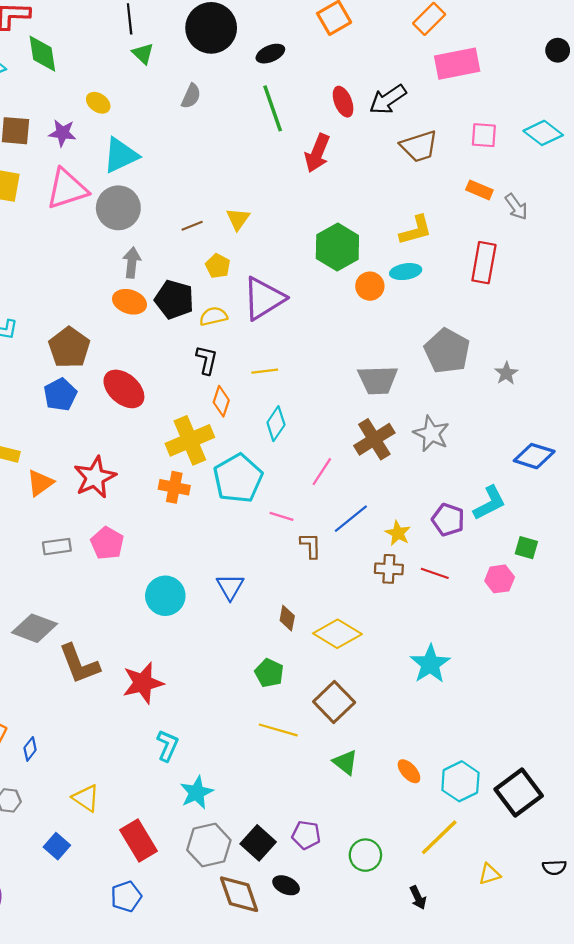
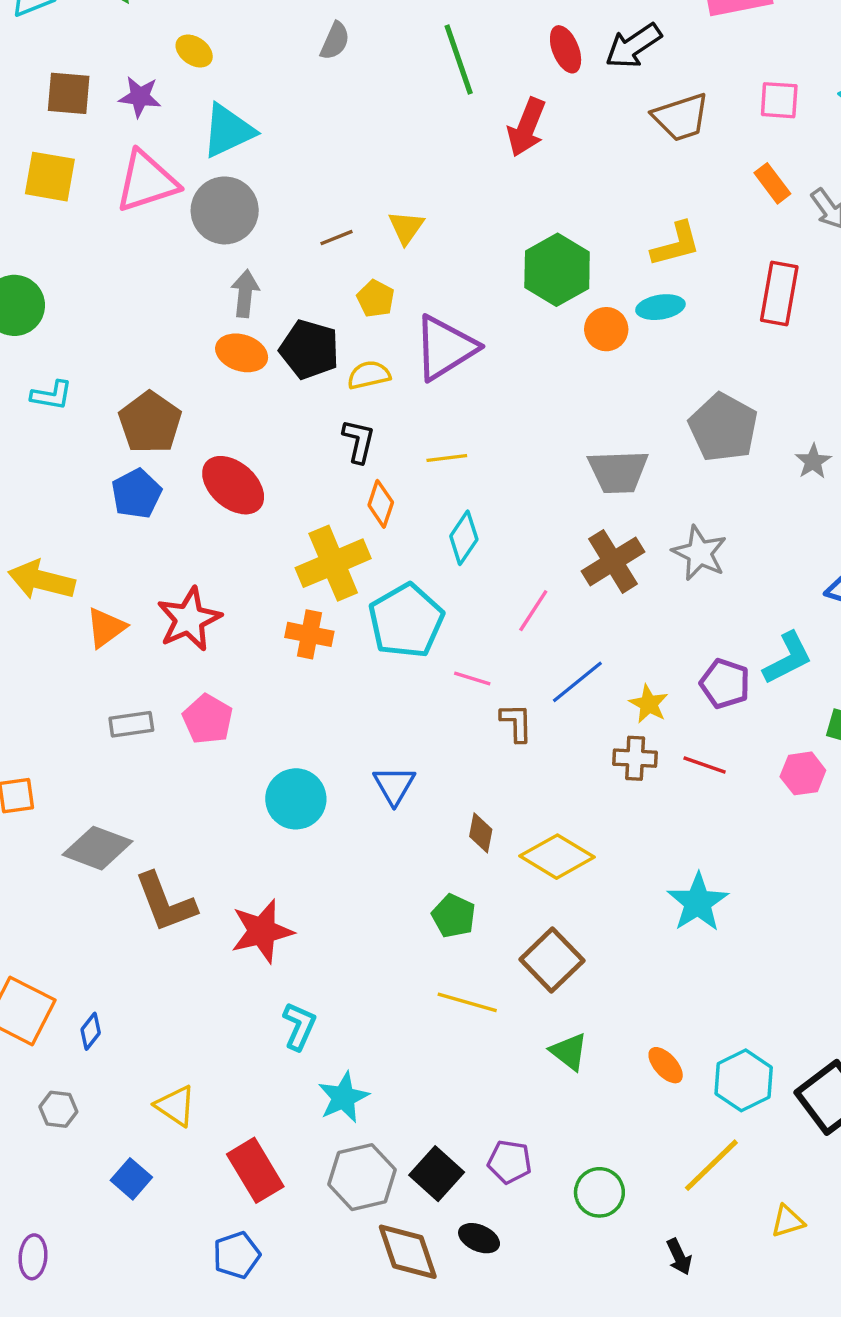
orange rectangle: (479, 190) -> (772, 183), turned 30

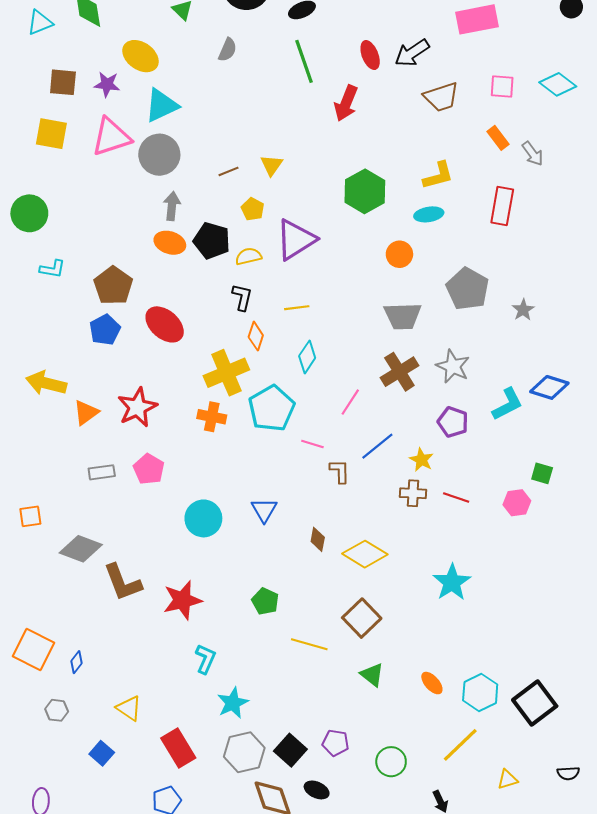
yellow ellipse: (194, 51) -> (140, 56), size x1.6
orange circle: (606, 329) -> (399, 254), moved
cyan L-shape: (788, 658) -> (507, 404), moved
purple pentagon: (725, 684) -> (453, 422), moved
green pentagon: (454, 916) -> (265, 601), moved

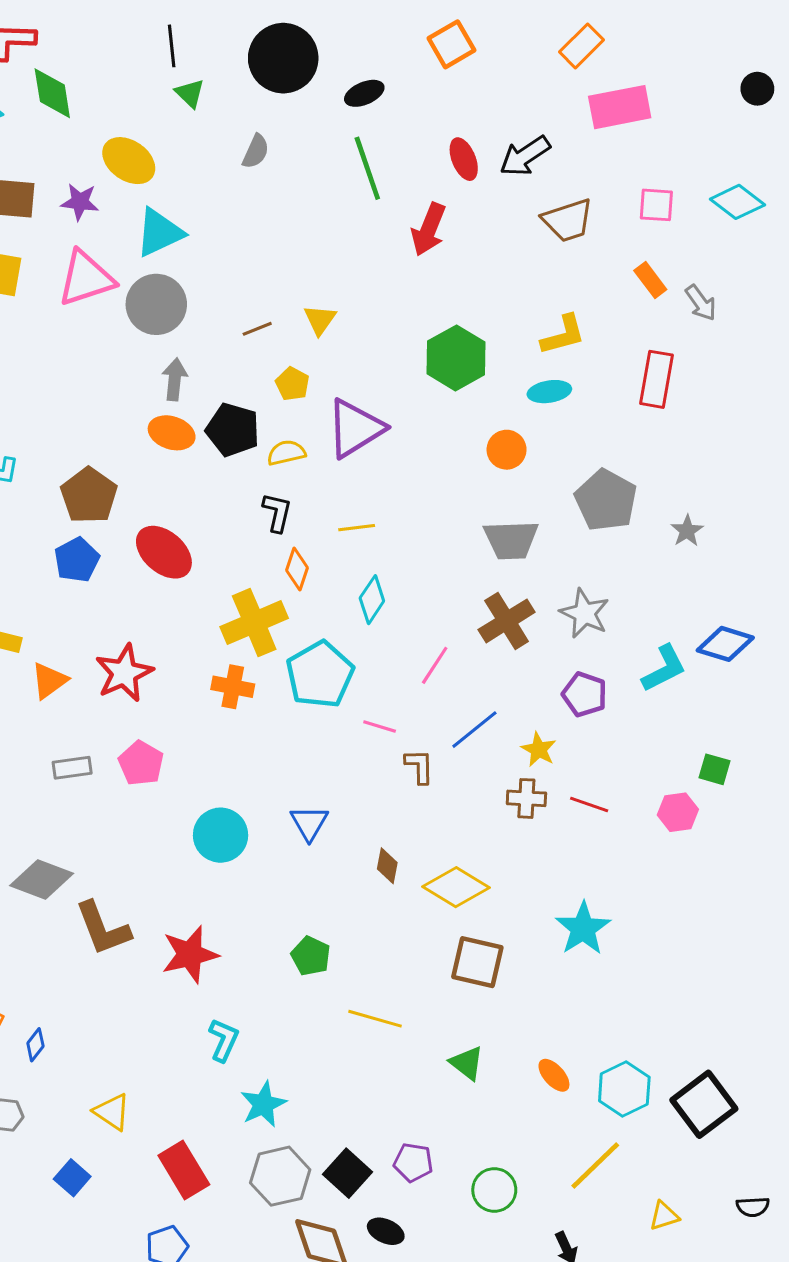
brown square: (362, 618) -> (477, 962), moved, turned -33

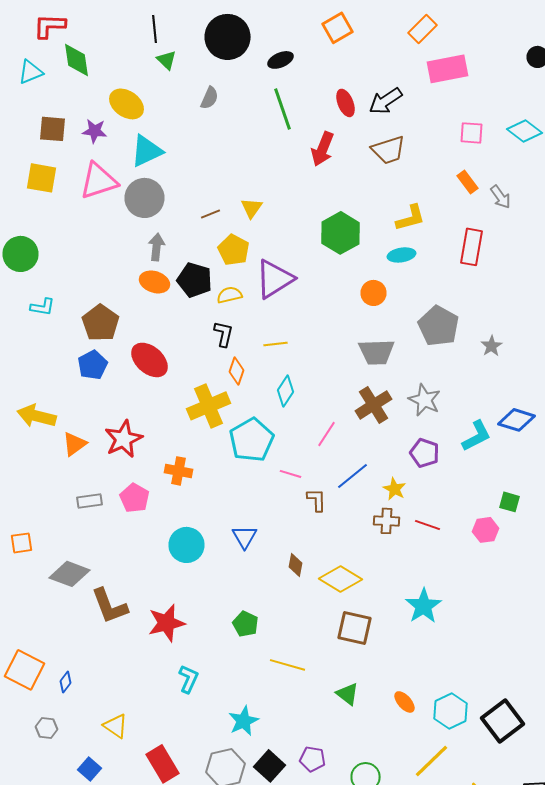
brown trapezoid: (568, 220) -> (388, 150), moved
yellow pentagon: (292, 384) -> (234, 250), size x1.4
orange cross: (233, 687) -> (178, 471), moved
cyan star: (263, 1104) -> (244, 721), moved

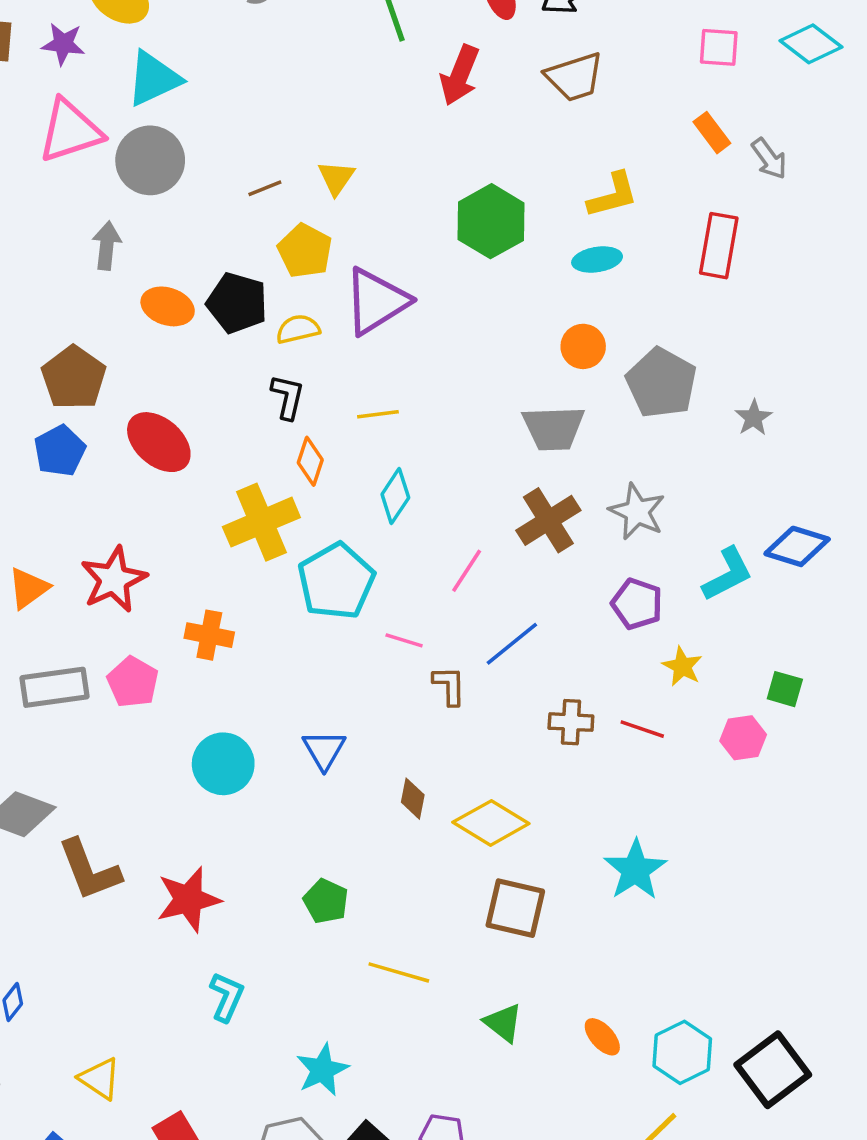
gray arrow: (156, 247) -> (107, 246), moved
orange circle: (374, 293) -> (583, 346), moved
yellow star: (394, 489) -> (682, 666), moved
gray rectangle: (90, 501) -> (55, 687), size x1.5

